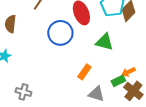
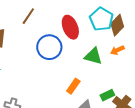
orange arrow: (128, 72) -> (117, 50), moved

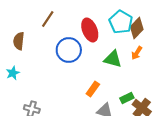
orange arrow: (117, 50) -> (137, 53), turned -32

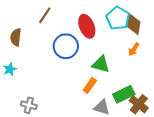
brown diamond: (137, 28) -> (134, 24), turned -35
green triangle: (113, 59) -> (101, 64), moved
green rectangle: (127, 98) -> (124, 94), size x1.5

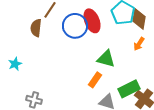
brown semicircle: (16, 37) -> (36, 28), moved
blue circle: (66, 46) -> (75, 26), moved

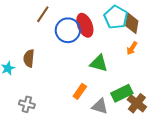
brown semicircle: (36, 28) -> (29, 58), moved
orange rectangle: (95, 80) -> (80, 91), moved

